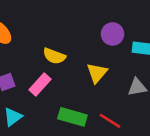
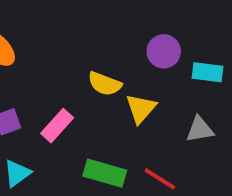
yellow semicircle: (54, 56) -> (105, 84), moved

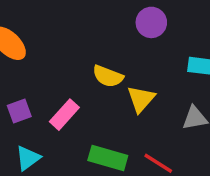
purple circle: (164, 51) -> (151, 22), moved

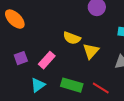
cyan triangle: (28, 158) -> (38, 85), moved

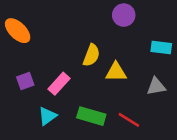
yellow semicircle: (72, 38) -> (91, 55), turned -90
yellow triangle: (91, 51) -> (116, 72), turned 48

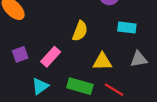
cyan rectangle: (161, 47) -> (127, 27), moved
yellow triangle: (116, 72) -> (102, 61), moved

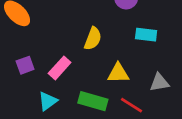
gray triangle: (139, 59) -> (159, 83), moved

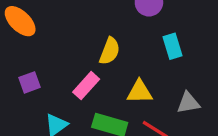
cyan rectangle: (146, 35) -> (173, 46), turned 66
pink rectangle: (60, 68) -> (86, 86), moved

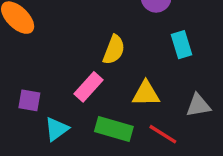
purple square: (30, 82) -> (29, 100), moved, turned 30

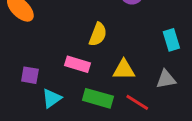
cyan rectangle: (181, 45) -> (171, 40), moved
pink rectangle: (89, 87) -> (78, 64), turned 65

